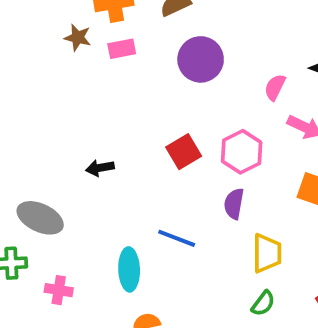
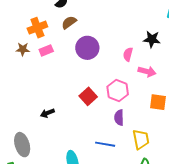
gray ellipse: (40, 218) -> (22, 145), turned 60
blue line: (177, 238) -> (105, 144), moved

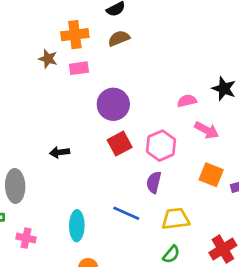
purple circle: (87, 48) -> (113, 104), moved
pink semicircle: (128, 54) -> (187, 101), turned 48
yellow trapezoid: (141, 139) -> (176, 219), turned -100

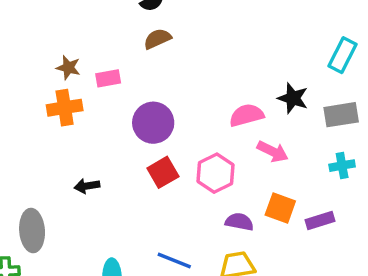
orange cross: (75, 35) -> (65, 108), moved
pink semicircle: (187, 101) -> (246, 115), size x1.4
purple semicircle: (154, 182) -> (239, 222), moved, turned 90

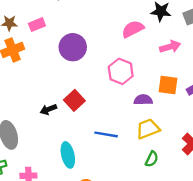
pink arrow: (273, 152) -> (170, 47), moved, turned -30
red square: (163, 172) -> (74, 100), moved
black arrow: (87, 186) -> (48, 109), moved

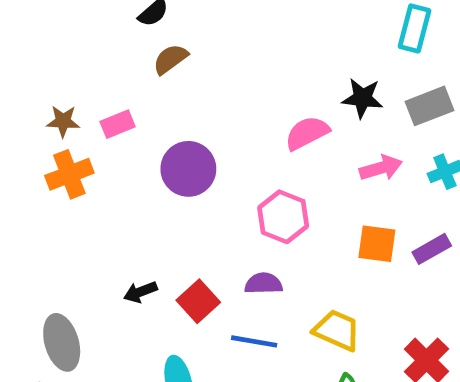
red square: (74, 100) -> (198, 301), moved
purple semicircle: (143, 100) -> (264, 284), moved
yellow trapezoid: (148, 129) -> (337, 330), turned 45

